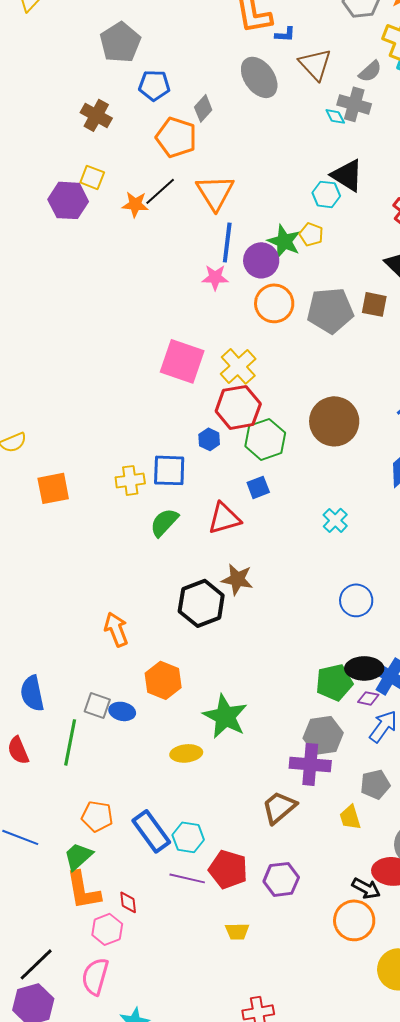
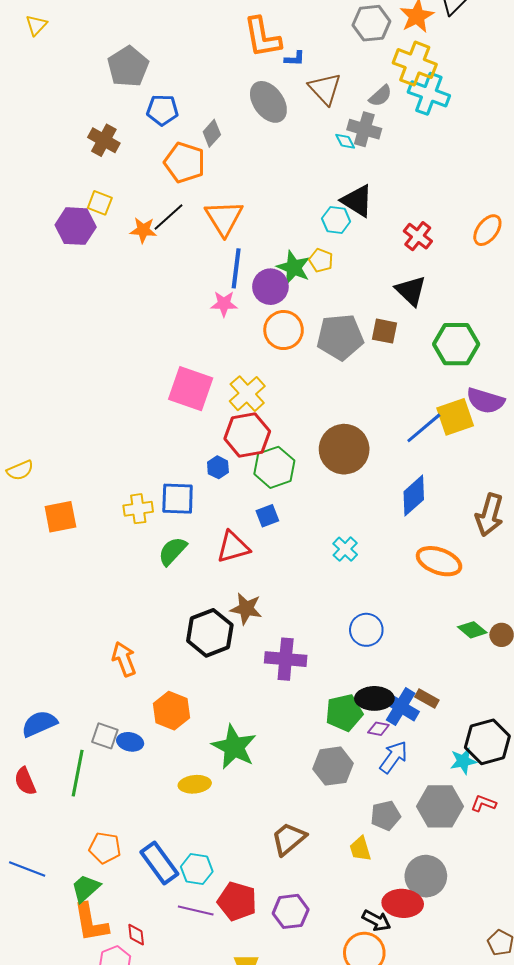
blue semicircle: (32, 693) -> (39, 724), turned 78
purple cross: (310, 764) -> (286, 659), moved

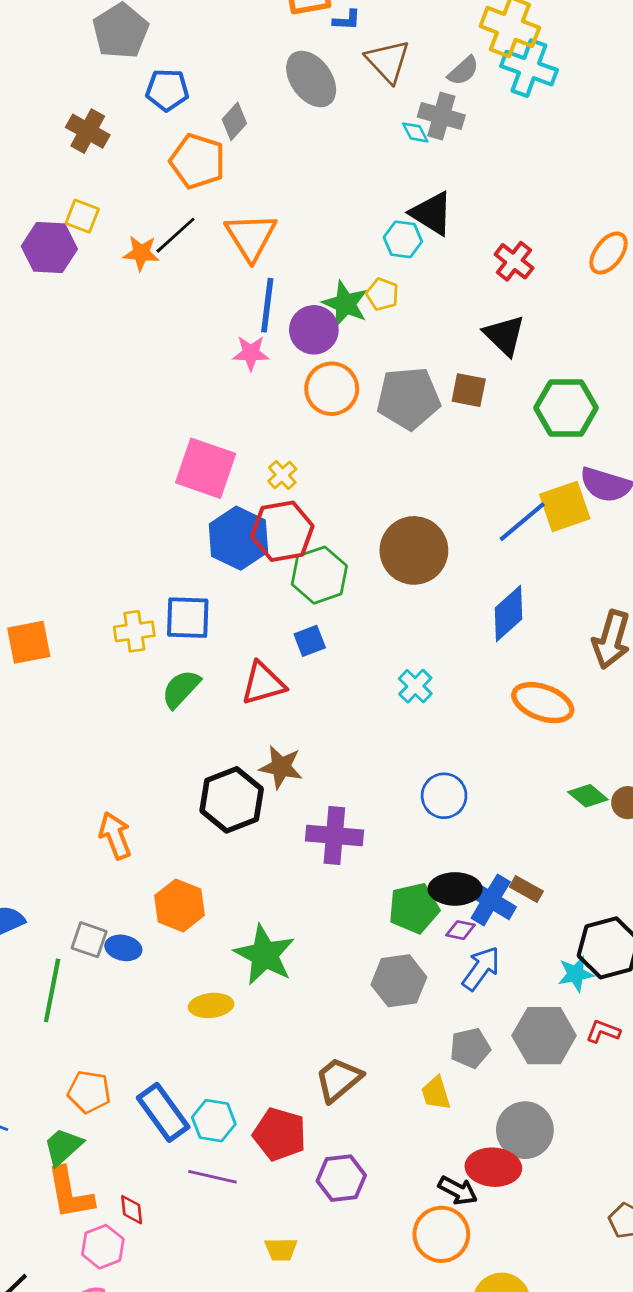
yellow cross: (247, 394) -> (282, 475), size x0.6
blue hexagon: (218, 467) -> (238, 538), moved, size x2.0
red pentagon: (237, 901) -> (280, 1134), moved

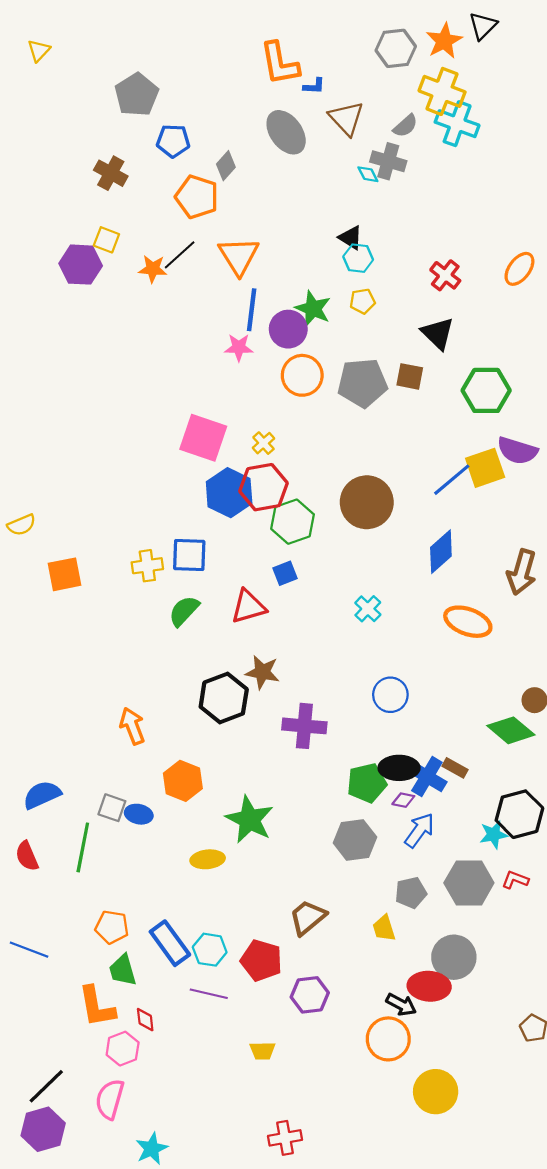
black triangle: (432, 213) -> (351, 238), moved, size x0.7
yellow pentagon: (382, 294) -> (362, 301), moved, turned -30
green diamond: (588, 796) -> (511, 730), moved, size x1.5
green trapezoid: (63, 1147) -> (123, 970), moved, turned -64

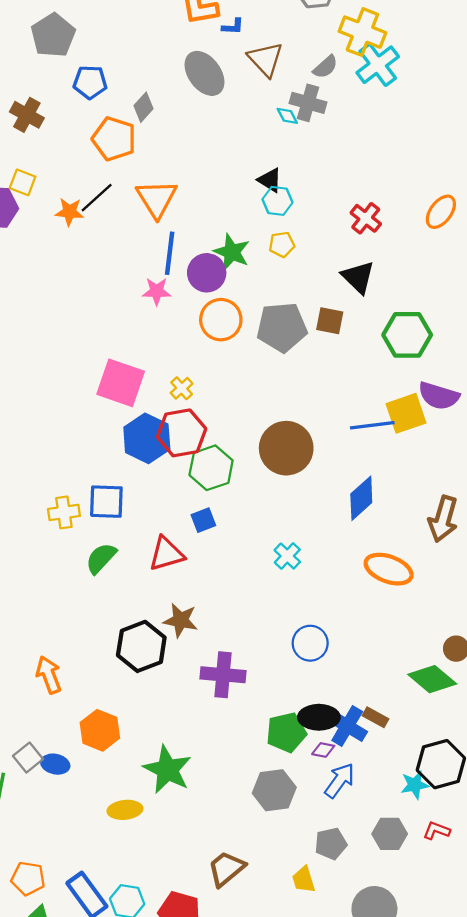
cyan cross: (457, 124) -> (378, 65), turned 33
blue line: (452, 480) -> (372, 425), turned 33
gray square: (112, 808) -> (28, 758), turned 32
gray hexagon: (469, 883) -> (390, 834), size x0.7

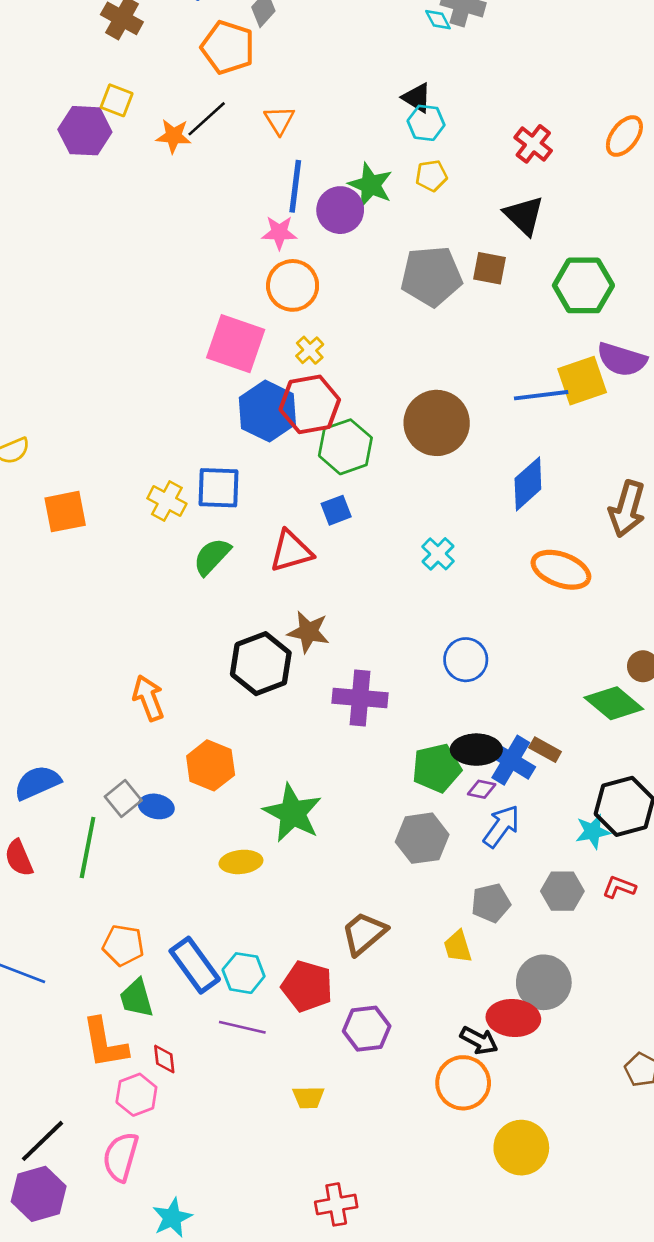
orange triangle: (157, 199) -> (279, 120), size x0.6
orange circle: (221, 320) -> (293, 285), moved
yellow cross: (64, 512) -> (167, 501), turned 36

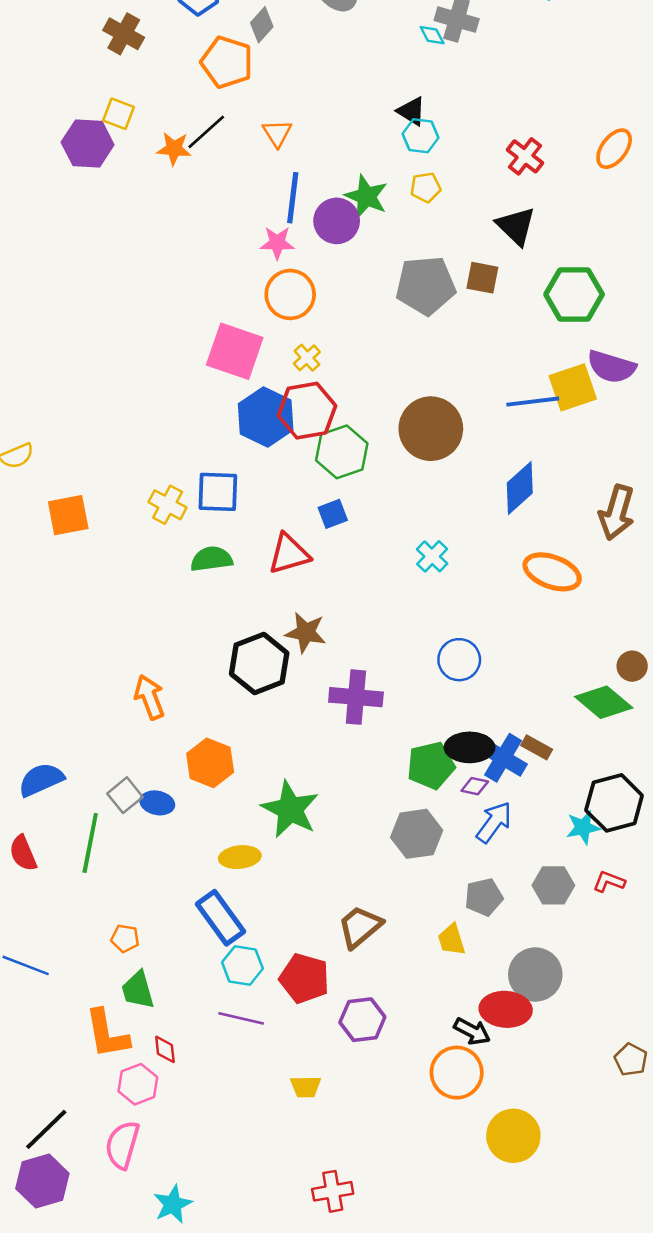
green semicircle: (212, 557) -> (211, 559), turned 39
orange pentagon: (123, 945) -> (125, 938), size x0.7
blue rectangle: (195, 965) -> (220, 918), moved

